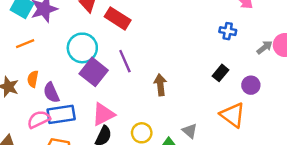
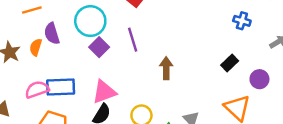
purple square: (94, 72) -> (99, 47), size x0.7
purple semicircle: (51, 93) -> (52, 34), moved

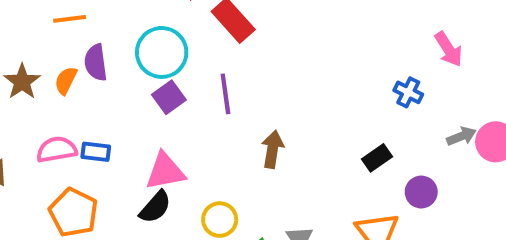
blue rectangle: (61, 87) -> (96, 152), size x0.6

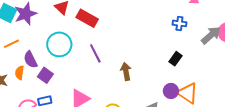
purple square: (169, 97) -> (45, 75), moved
gray arrow: (461, 136) -> (211, 35), size x1.5
purple circle: (421, 192) -> (171, 91), moved

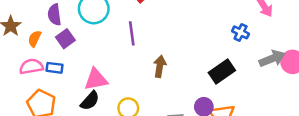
black rectangle: (175, 59) -> (222, 71), size x1.5
orange semicircle: (20, 73) -> (35, 39), moved

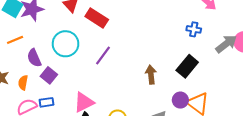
purple line: (132, 33) -> (103, 56), turned 60
brown arrow: (160, 66) -> (151, 75), moved

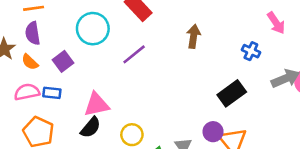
purple semicircle: (34, 58) -> (33, 33), moved
brown arrow: (151, 75) -> (194, 36), moved
orange semicircle: (23, 83) -> (30, 62), turned -72

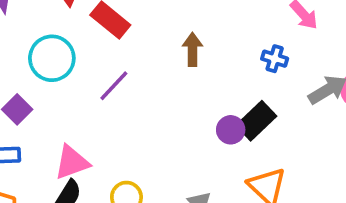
purple circle: (213, 132) -> (231, 130), moved

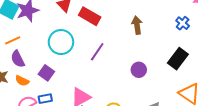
blue cross: (275, 59) -> (183, 23), turned 32
purple circle: (231, 130) -> (139, 70), moved

